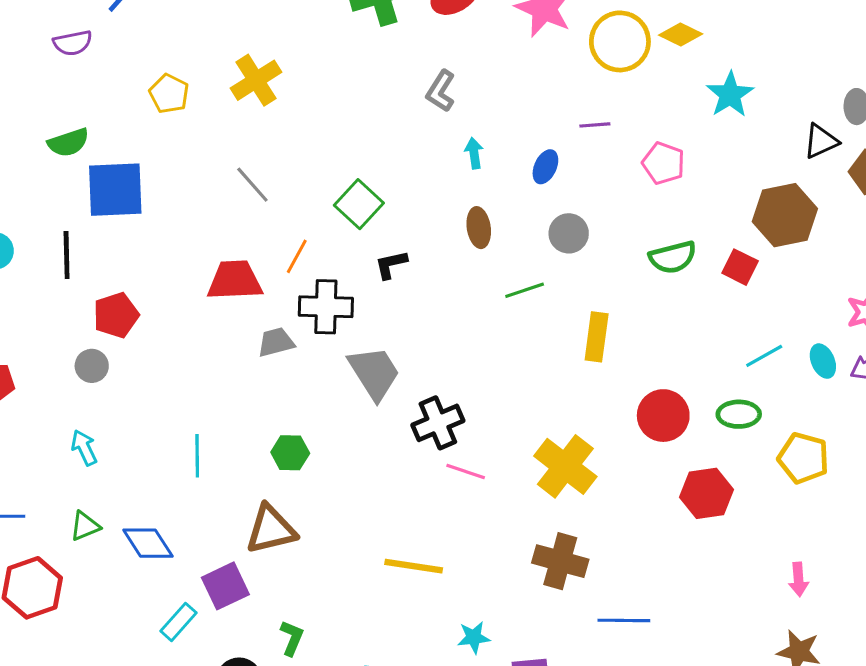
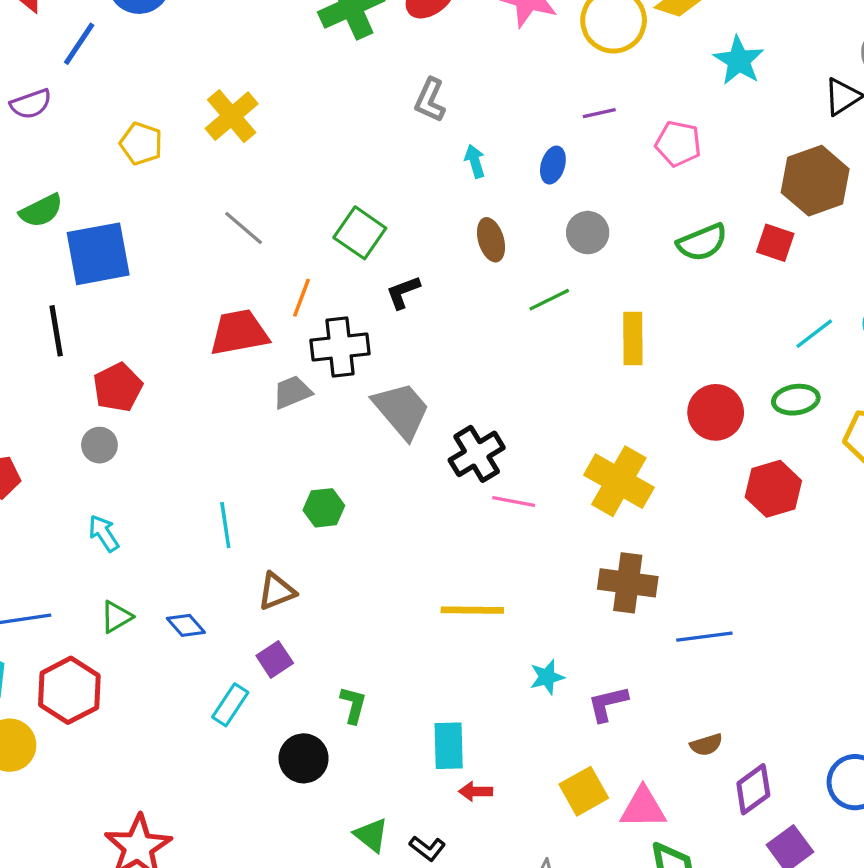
brown triangle: (271, 529) -> (277, 591), moved, size x0.7
blue diamond: (148, 543) -> (186, 625), size x0.7
purple square: (225, 586) -> (275, 659), size x0.7

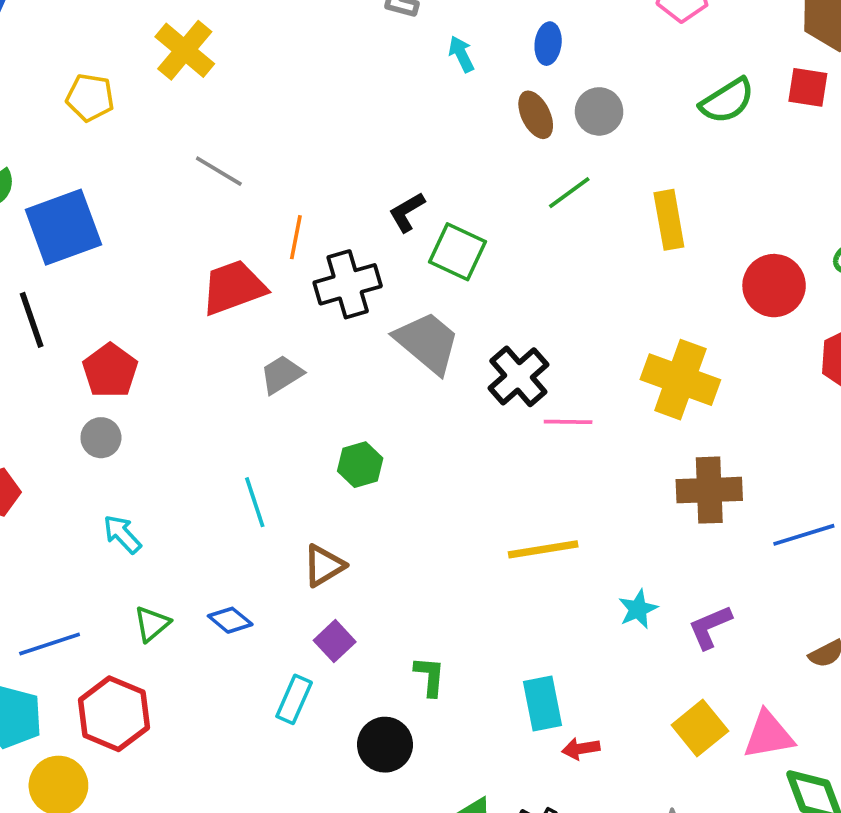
green square: (360, 233) -> (458, 252), moved
brown ellipse: (491, 240) -> (536, 115), moved
gray trapezoid: (292, 392) -> (282, 374), moved

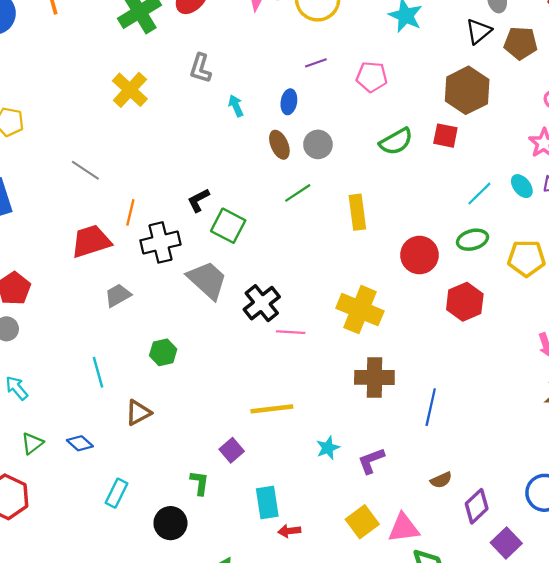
yellow cross: (185, 50) -> (130, 90), moved
blue line: (804, 535) -> (431, 407), turned -63
purple square: (335, 641) -> (232, 450), moved

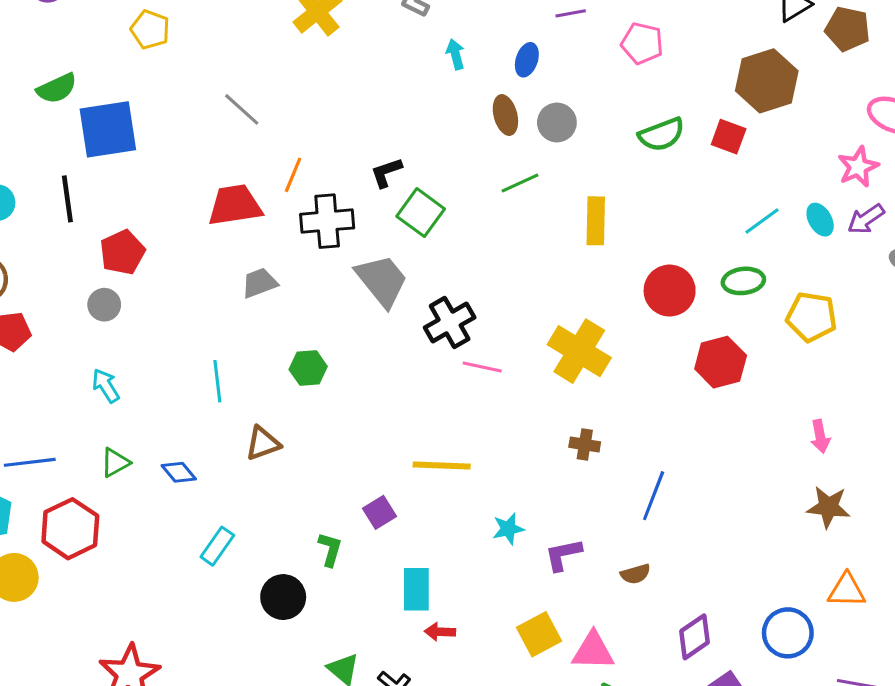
brown cross: (374, 377) -> (585, 445), size x0.6
brown semicircle: (441, 480) -> (635, 574), moved

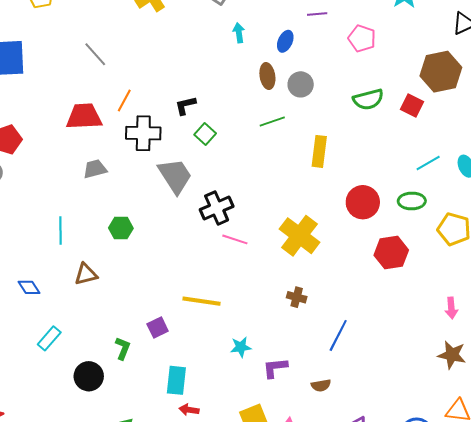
green square: (421, 213) -> (205, 134), size x0.7

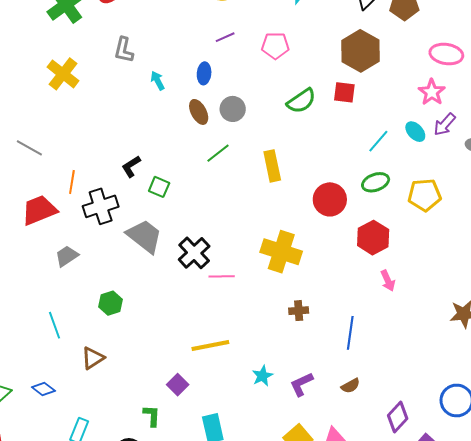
pink arrow: (451, 308) -> (388, 281), moved

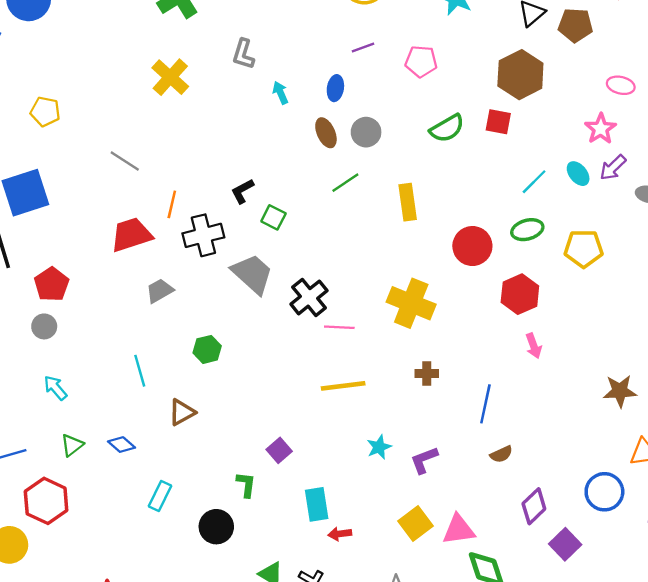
pink ellipse: (446, 54) -> (621, 85), size x0.7
yellow line: (210, 345) -> (343, 386), moved
brown semicircle: (350, 386) -> (501, 454), moved

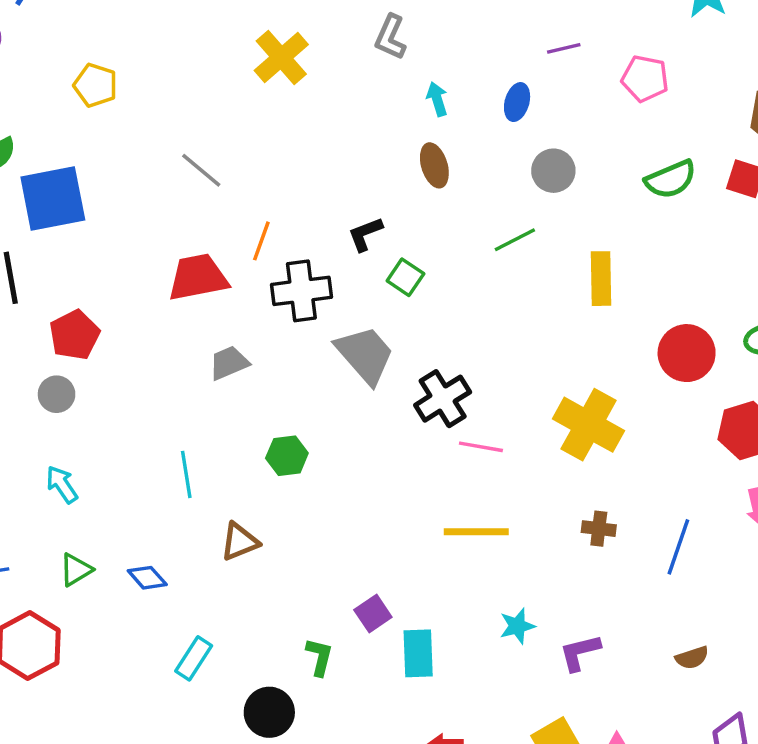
brown ellipse: (326, 133) -> (434, 165), moved
blue line: (485, 404) -> (678, 547), moved
cyan rectangle: (317, 504) -> (418, 653), moved

